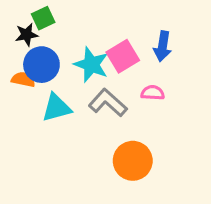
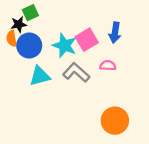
orange semicircle: (23, 79) -> (12, 38), moved, turned -112
orange circle: (133, 161) -> (115, 121), moved

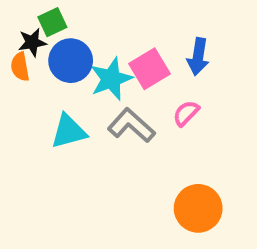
blue circle: (29, 46) -> (71, 61), moved
cyan star: (64, 46) -> (111, 79), turned 30
pink semicircle: (108, 65) -> (186, 113), turned -49

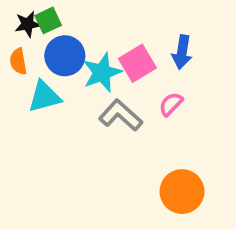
black star: (32, 42) -> (28, 24), moved
cyan triangle: (69, 131) -> (44, 97), moved

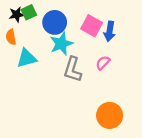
blue circle: (65, 56) -> (55, 22), moved
pink square: (137, 63) -> (92, 26), moved, turned -30
gray L-shape: (121, 115) -> (73, 69), turned -115

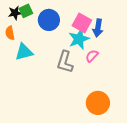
cyan star: (61, 44) -> (79, 39), moved

